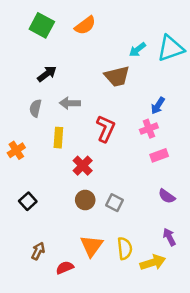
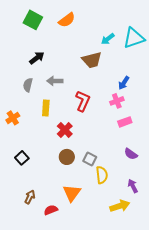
yellow semicircle: (125, 248) -> (102, 175), moved

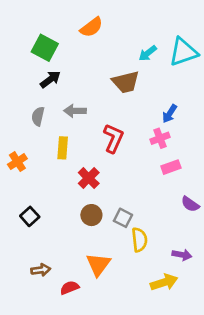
green square: (33, 20) -> (45, 48), moved
purple semicircle: (131, 154) -> (190, 204), moved
purple arrow: (133, 186) -> (182, 255), turned 128
brown arrow: (30, 197) -> (41, 270), turned 56

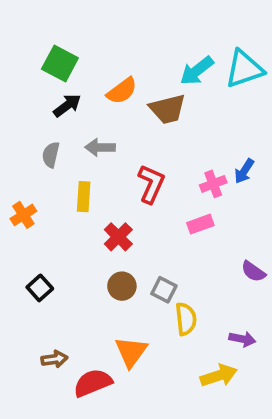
orange semicircle: (91, 27) -> (122, 91), moved
cyan arrow: (148, 53) -> (197, 71), size x1.4
blue arrow: (170, 114) -> (244, 171), moved
pink rectangle: (171, 167) -> (200, 224), moved
red semicircle: (70, 288) -> (93, 383), size x1.5

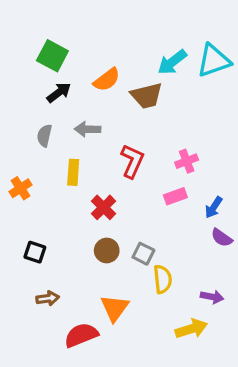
blue arrow: (244, 171) -> (214, 207), moved
black square: (40, 288) -> (35, 252), turned -30
brown arrow: (54, 359) -> (48, 298), moved

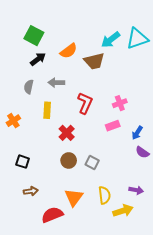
yellow semicircle: (163, 279) -> (104, 195), moved

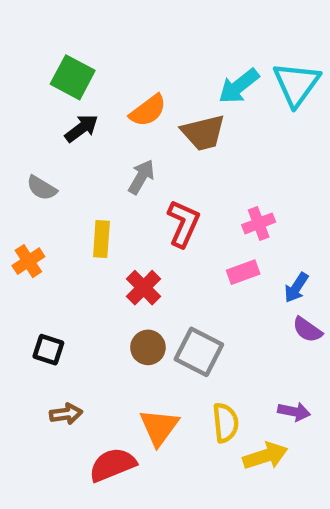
cyan triangle: (137, 39) -> (296, 84), turned -35
gray arrow: (56, 83) -> (141, 177), moved, turned 119
gray semicircle: (29, 87) -> (42, 188), moved, turned -72
gray square: (92, 163) -> (199, 352), size x1.5

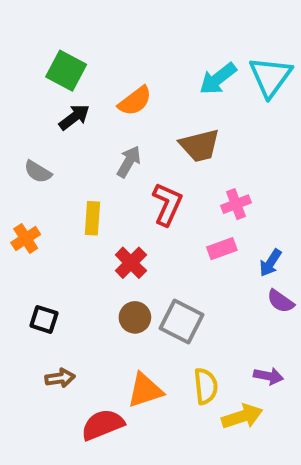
brown trapezoid: (203, 133) -> (200, 145), moved
orange triangle: (159, 427) -> (145, 390), turned 36

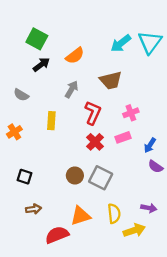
red cross: (131, 263) -> (95, 142), moved

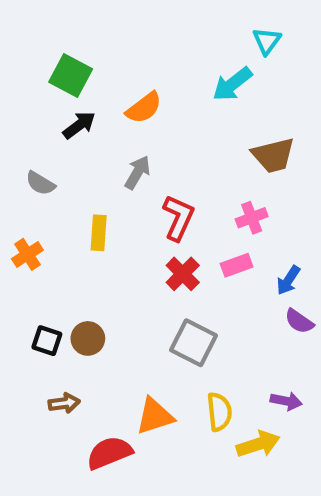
cyan triangle: (150, 42) -> (267, 41), moved, size x0.6
brown trapezoid: (111, 80) -> (273, 155), moved
brown circle: (75, 175) -> (88, 338), moved

